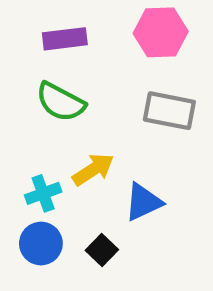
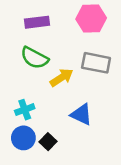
yellow arrow: (93, 169) -> (62, 78), moved
blue triangle: (143, 202) -> (81, 115), turned 50
black square: (102, 250) -> (48, 142), moved

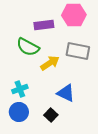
purple rectangle: (37, 22) -> (44, 25), moved
black square: (48, 142) -> (51, 115), moved

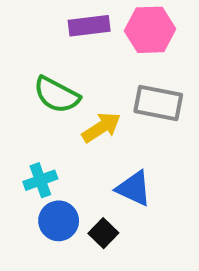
purple rectangle: (44, 25) -> (89, 26), moved
blue circle: (19, 112) -> (59, 221), moved

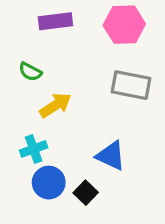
purple rectangle: (89, 26) -> (55, 21), moved
green semicircle: (57, 95) -> (30, 72), moved, size x0.6
yellow arrow: (101, 127) -> (55, 105), moved

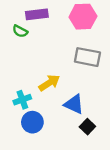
green semicircle: (30, 72) -> (20, 31), moved
yellow arrow: (55, 105) -> (49, 83), moved
black square: (86, 193) -> (87, 127), moved

